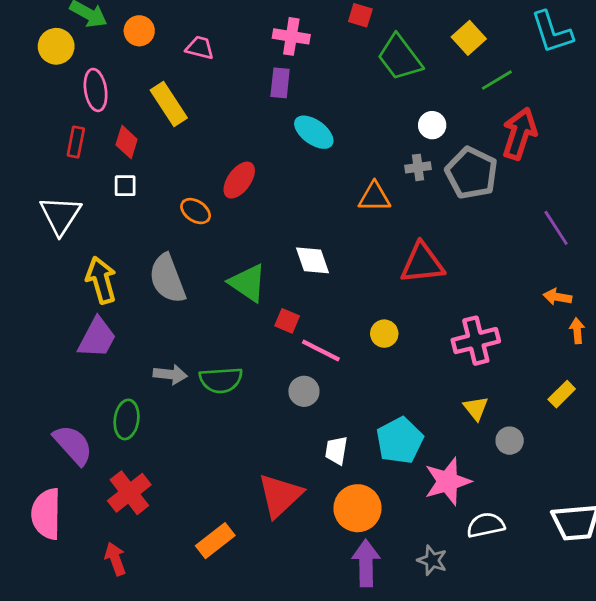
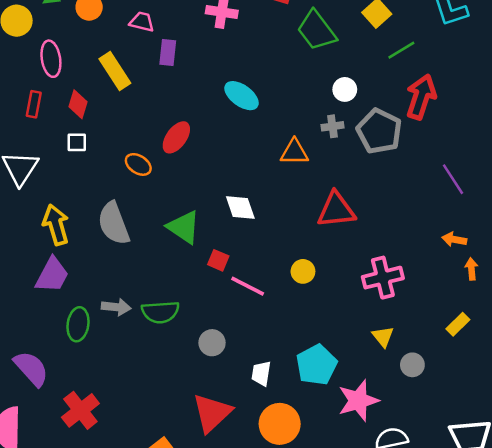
purple rectangle: (280, 83) -> (168, 53), moved
gray circle: (304, 391) -> (212, 343), moved
green ellipse: (127, 419) -> (78, 324), moved

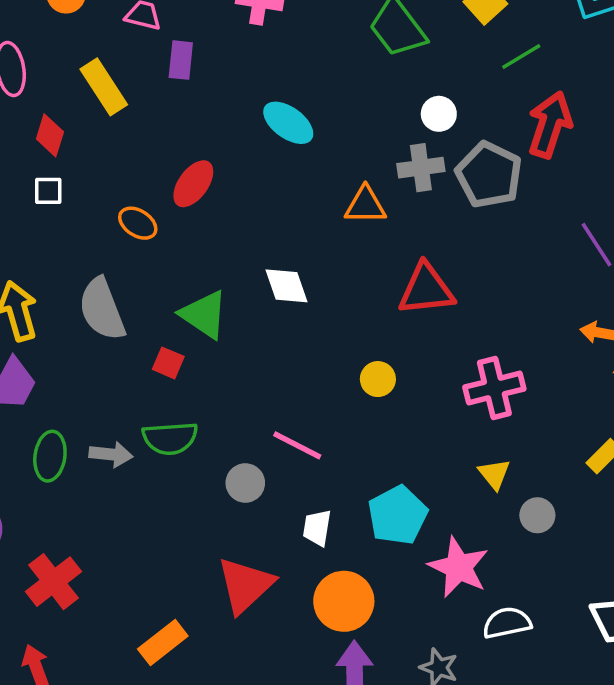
gray cross: (332, 126) -> (421, 168), size x1.4
red square: (218, 260) -> (168, 363), moved
pink line: (248, 286) -> (297, 445), moved
gray arrow: (116, 307) -> (111, 454), moved
pink star: (358, 401) -> (459, 567), turned -30

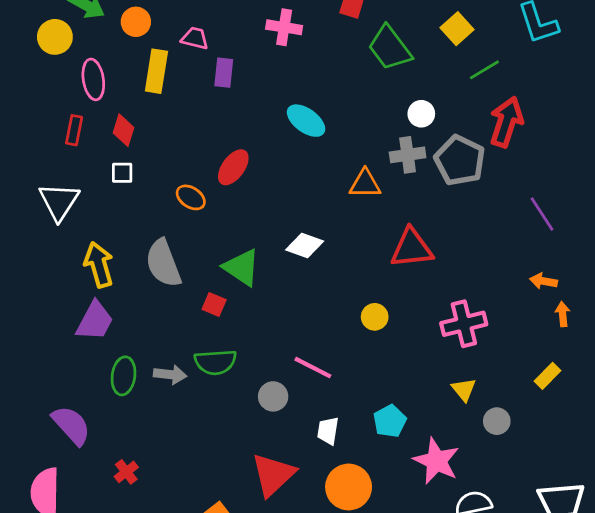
yellow rectangle: (104, 87) -> (156, 71), moved, turned 42
white diamond: (286, 286) -> (305, 245), turned -51
cyan pentagon: (398, 515) -> (390, 421), size x0.7
red cross: (54, 582) -> (126, 472), size x0.6

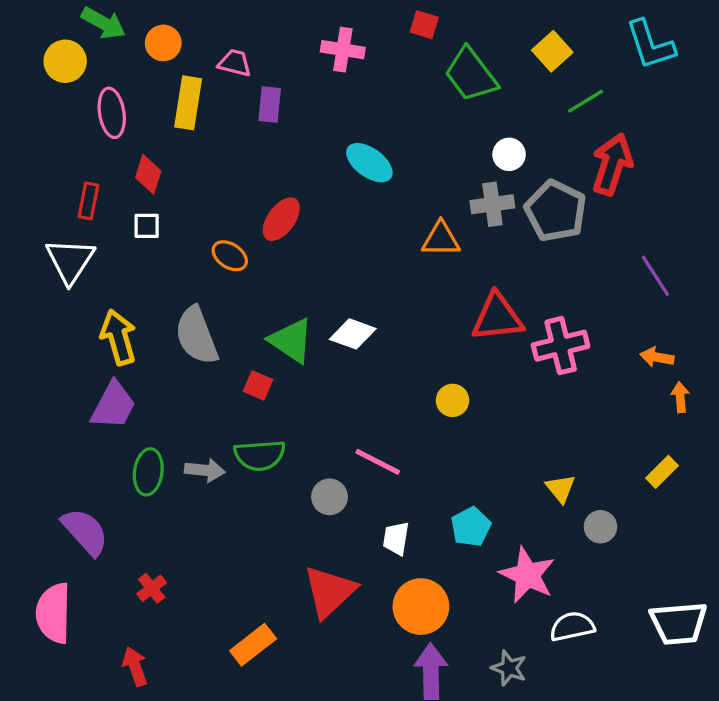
red rectangle: (74, 130) -> (88, 201), moved
white diamond: (305, 245) -> (353, 334), moved
pink cross: (464, 324) -> (561, 346), moved

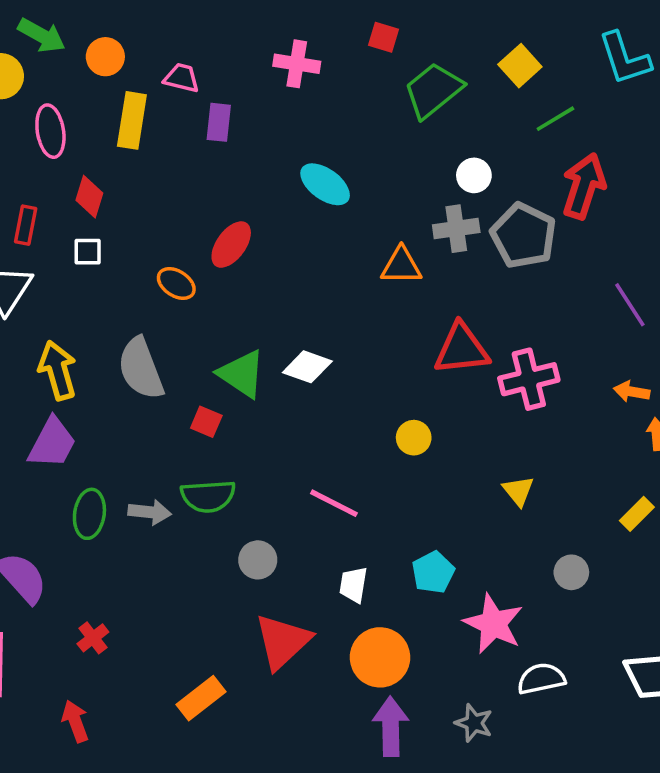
green trapezoid: (471, 75) -> (433, 90), turned 88
yellow triangle: (561, 488) -> (518, 491), moved
gray circle: (329, 497) -> (258, 560), moved

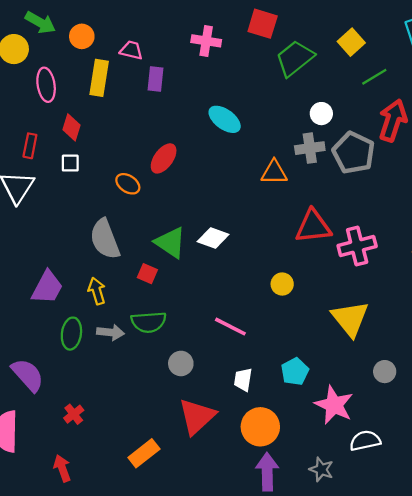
red square: (384, 37) -> (263, 24), size x1.5
yellow arrow: (58, 370) -> (97, 291), moved, size x0.7
yellow triangle: (518, 491) -> (350, 319), size x1.8

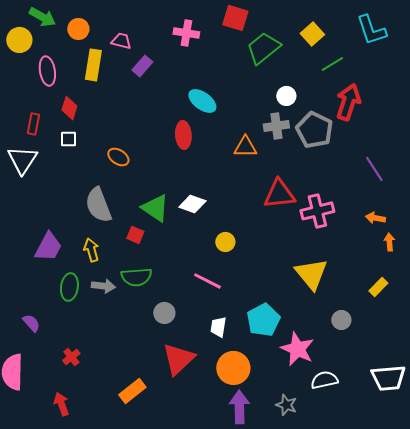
purple rectangle: (155, 79) -> (142, 66), turned 35
red ellipse: (164, 158) -> (183, 135), moved, turned -40
yellow circle: (282, 284) -> (225, 242), moved
cyan pentagon: (295, 372) -> (263, 320), size x1.4
purple semicircle: (28, 375) -> (31, 323), size x0.6

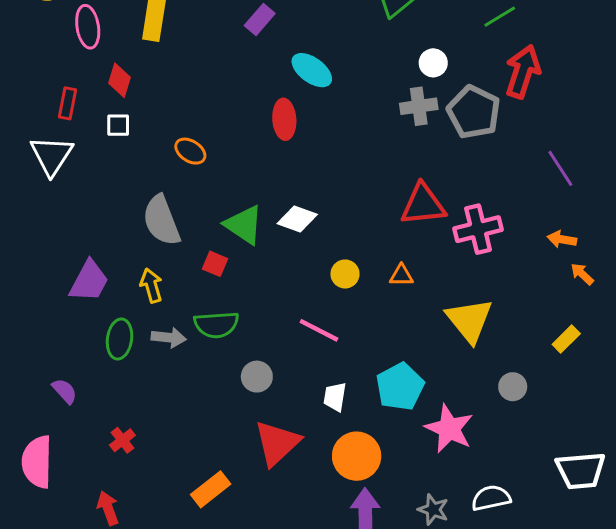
purple rectangle: (142, 66) -> (260, 20), moved
orange triangle: (245, 147) -> (401, 275), moved, size x0.7
orange arrow: (389, 242) -> (582, 274), turned -42
white semicircle: (324, 380) -> (491, 498), moved

